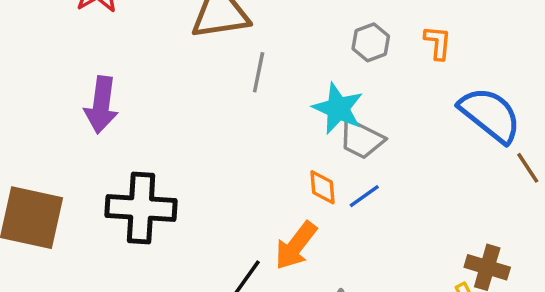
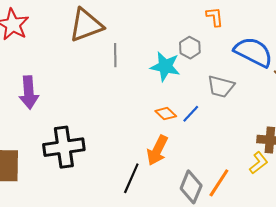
gray hexagon: (371, 42) -> (190, 48), moved
gray trapezoid: (361, 139) -> (221, 86), moved
orange diamond: (322, 187) -> (166, 114), turned -30

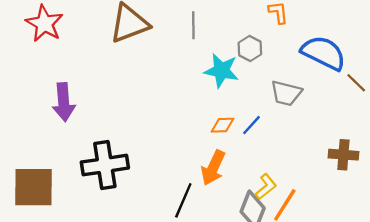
gray line: (115, 55) -> (193, 25), moved
orange diamond: (166, 114) -> (222, 125), turned -45
yellow L-shape: (259, 163) -> (266, 187), moved

